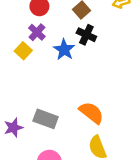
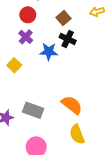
blue star: (64, 50) -> (49, 52), turned -30
yellow square: (23, 51) -> (14, 65), moved

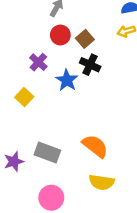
red circle: (28, 15) -> (60, 35), moved
blue star: (49, 52) -> (67, 80), turned 30
yellow semicircle: (77, 134) -> (102, 182), turned -60

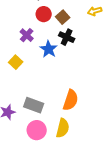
orange semicircle: (95, 146) -> (71, 100), turned 70
yellow semicircle: (102, 182) -> (63, 128), moved, turned -84
pink circle: (51, 198) -> (37, 130), moved

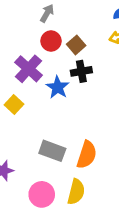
purple cross: (27, 35) -> (28, 69), size x1.5
black cross: (67, 37) -> (81, 71), turned -35
gray rectangle: (34, 105) -> (52, 151), moved

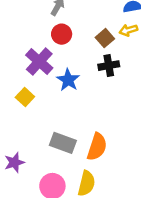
brown square: (76, 45) -> (105, 38), moved
black cross: (81, 71) -> (109, 66), moved

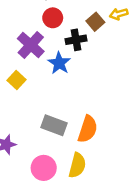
black cross: (109, 66) -> (76, 40), moved

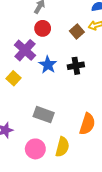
black cross: (76, 40) -> (76, 66), moved
orange semicircle: (88, 129) -> (87, 124), moved

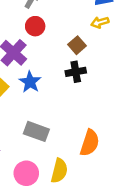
brown square: (77, 31) -> (77, 45), moved
blue star: (48, 65) -> (30, 82), moved

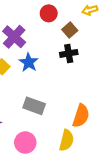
red circle: (35, 26) -> (49, 13), moved
yellow semicircle: (59, 171) -> (66, 140), moved

